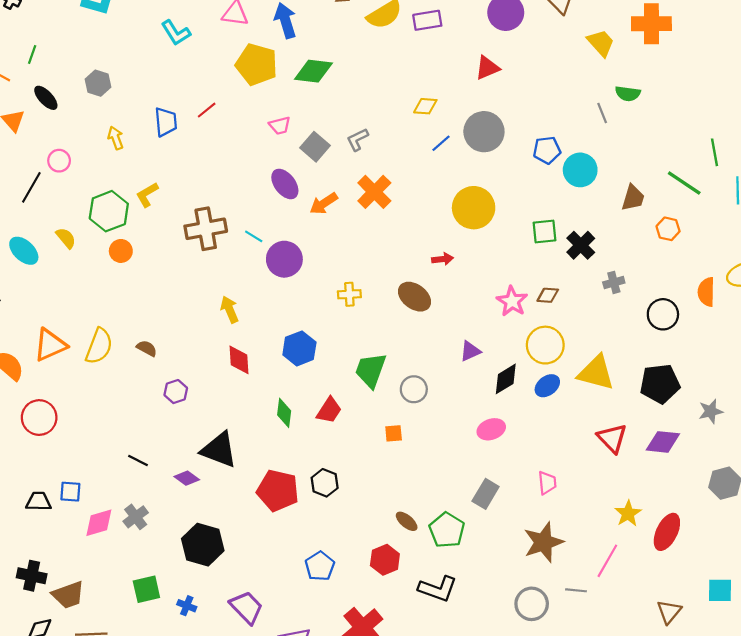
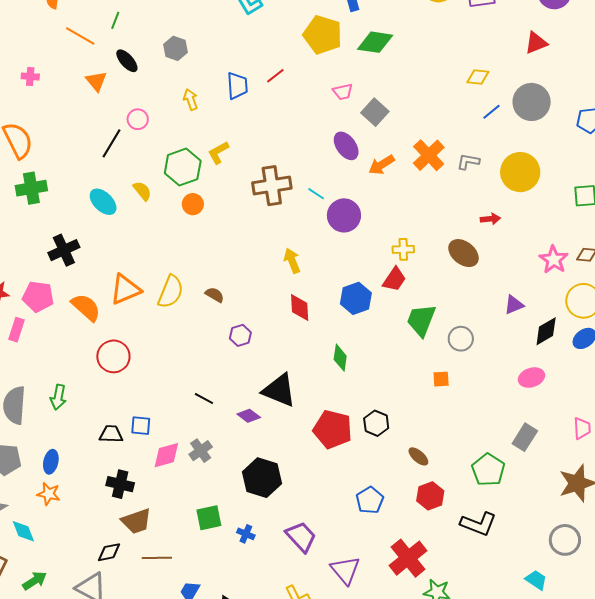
gray L-shape: (358, 139) -> (468, 162), moved, turned 35
red trapezoid: (329, 410) -> (394, 279), moved
brown ellipse: (407, 521) -> (418, 456), moved
black cross: (32, 576) -> (120, 484), moved

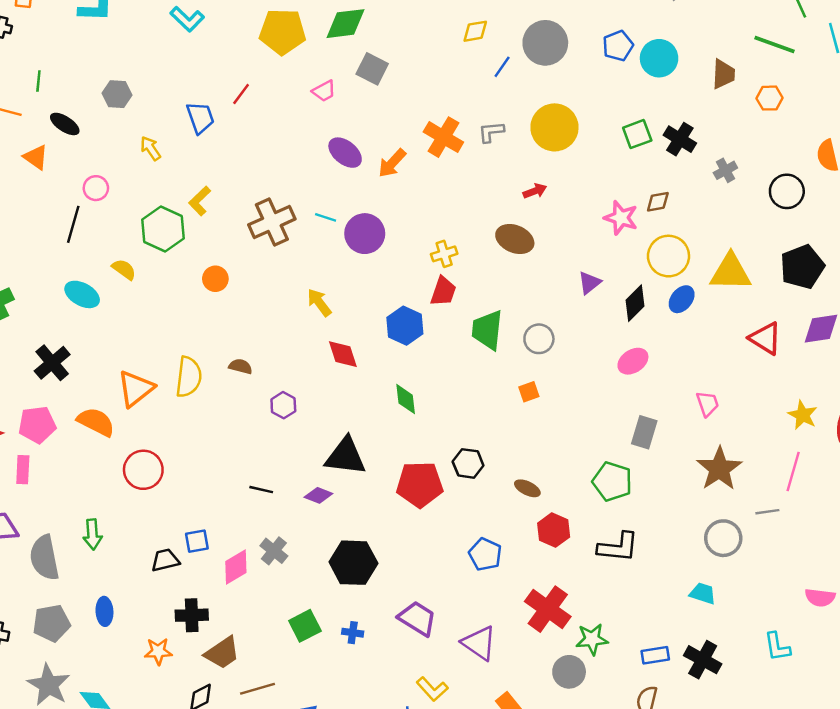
gray square: (375, 112) -> (372, 69), moved
orange circle: (193, 204) -> (215, 279), moved
orange star: (49, 494) -> (158, 651), moved

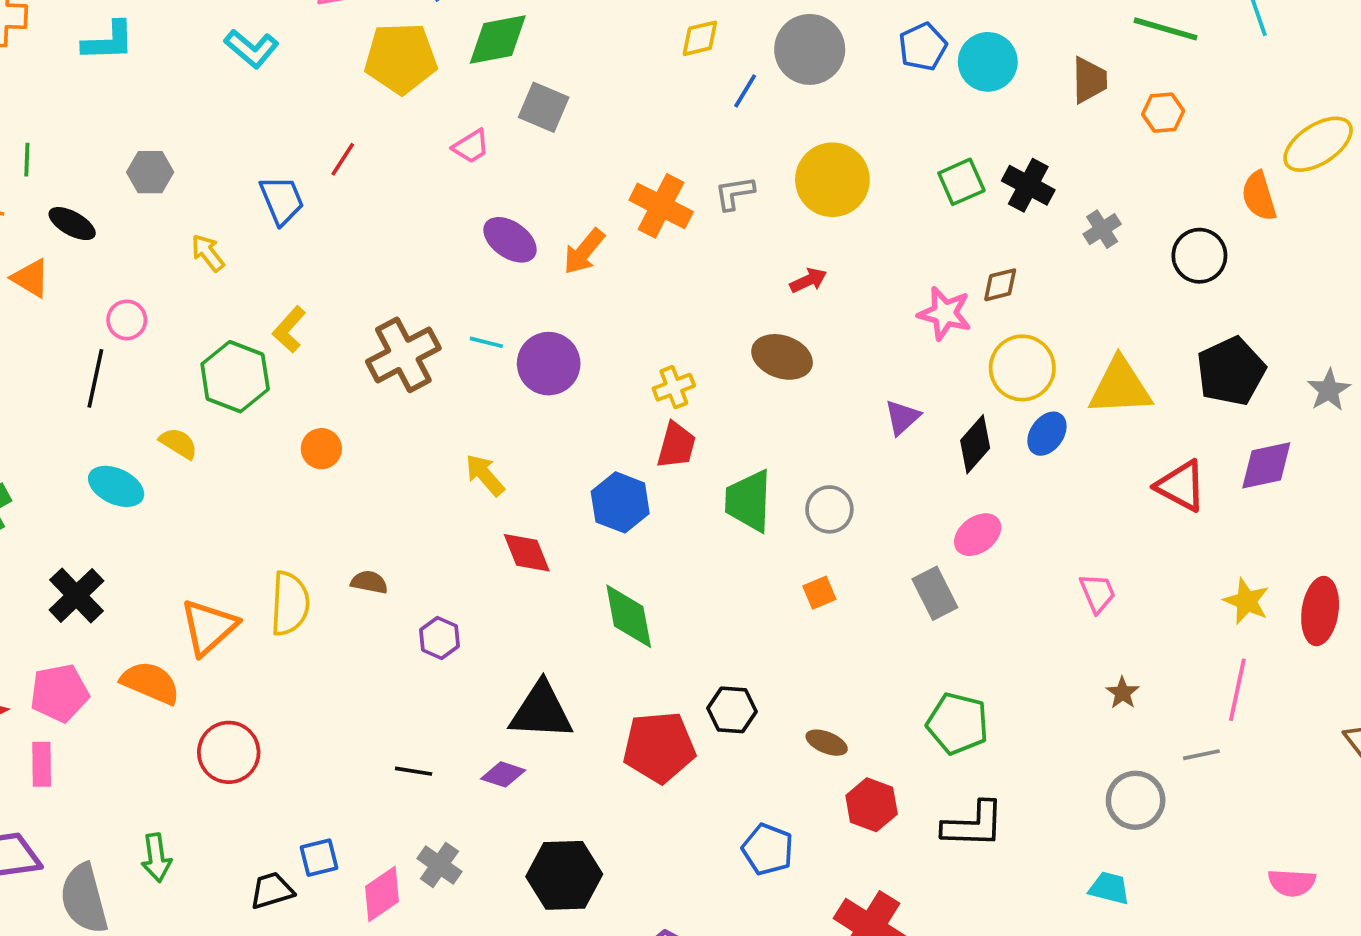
green diamond: (406, 399) -> (629, 616), size x1.4
gray rectangle: (644, 432) -> (935, 593), moved, turned -40
brown star: (719, 469) -> (1122, 693), size x0.5

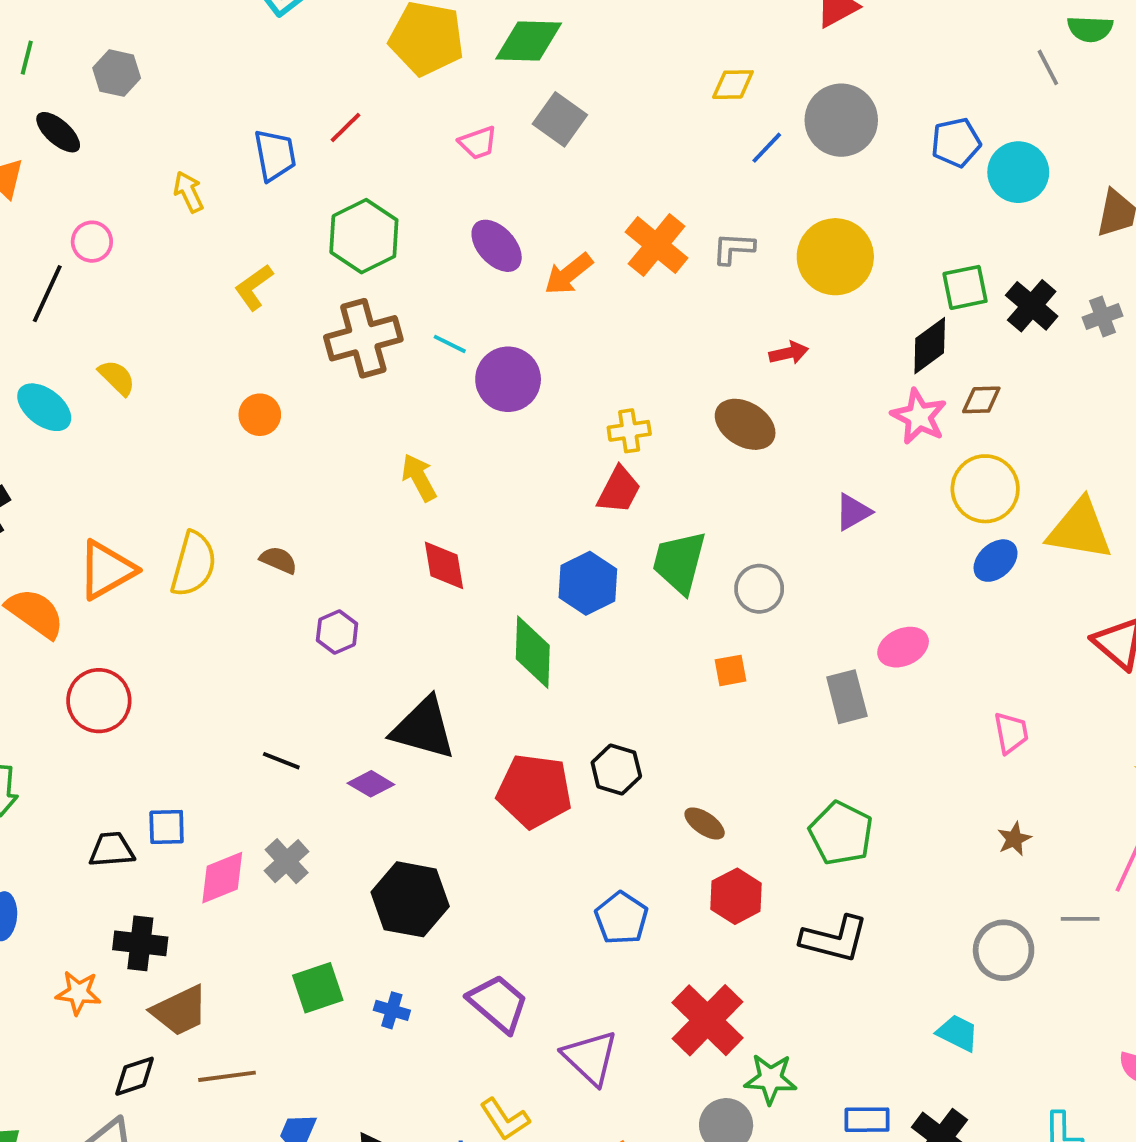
gray hexagon: (150, 172) -> (117, 73), moved
gray cross: (1102, 229) -> (1103, 317), moved
green hexagon: (235, 377) -> (364, 236), moved
black diamond: (975, 444) -> (930, 346), moved
blue hexagon: (620, 502) -> (588, 583), moved

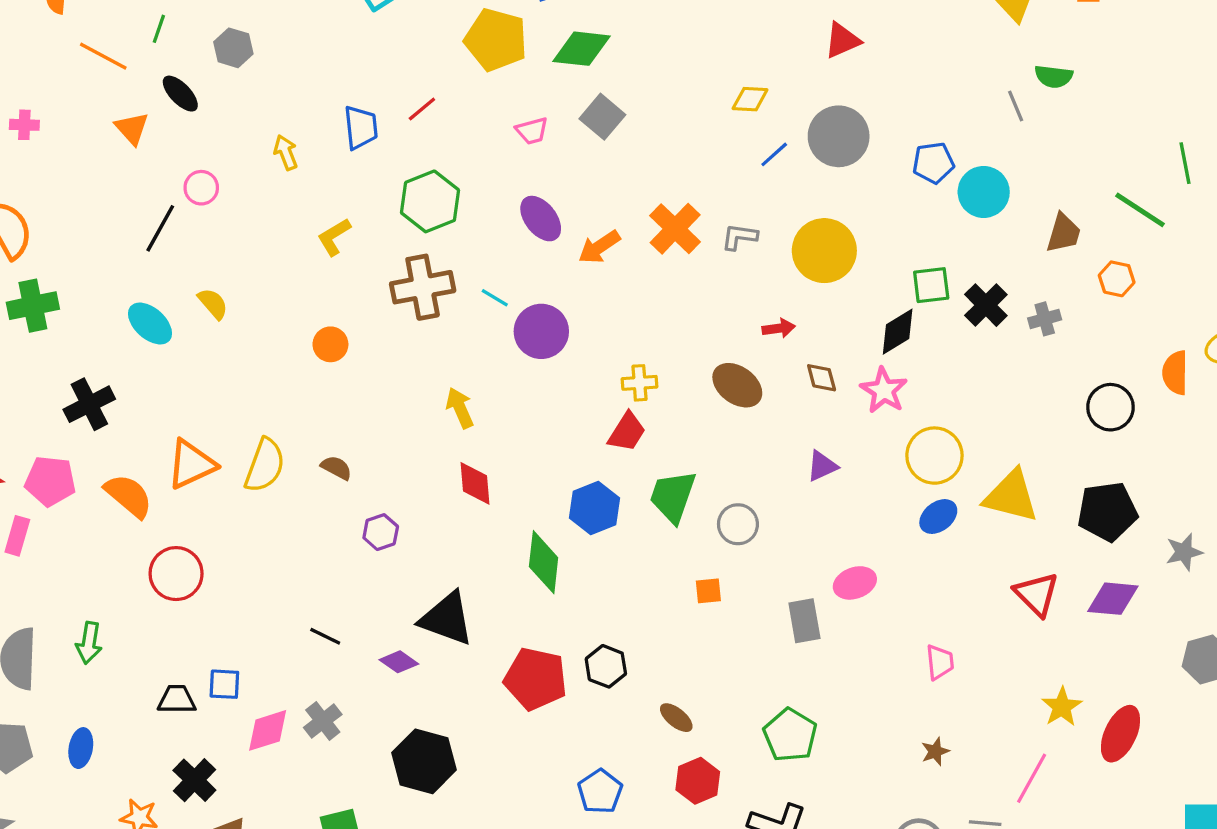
brown diamond: (981, 400) -> (822, 378), moved, turned 72
black cross: (140, 943) -> (194, 780), turned 33

